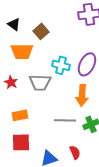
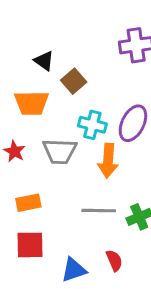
black triangle: (14, 24) -> (44, 61), moved
brown square: (41, 31) -> (74, 81), moved
orange arrow: (82, 95) -> (108, 161), moved

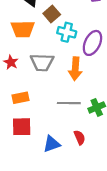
cyan cross: (92, 125) -> (67, 32), moved

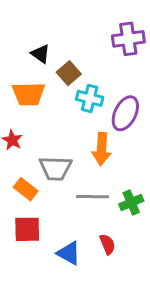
gray trapezoid: (42, 62) -> (55, 168), moved
orange rectangle: (21, 98) -> (26, 189), turned 49
blue triangle: (52, 144) -> (69, 253), turned 48

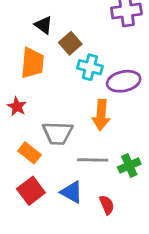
orange trapezoid: (29, 94) -> (32, 63), turned -84
purple ellipse: (125, 113) -> (124, 81), turned 52
red square: (27, 229) -> (31, 191), turned -36
blue triangle: (69, 253) -> (72, 192), moved

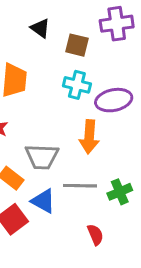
black triangle: (44, 25) -> (40, 28), moved
brown square: (70, 43) -> (77, 45), moved, turned -35
blue triangle: (72, 192) -> (43, 201), moved

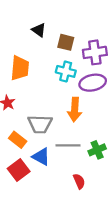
purple cross: (117, 24) -> (95, 52), moved

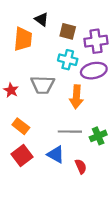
orange trapezoid: (20, 68) -> (23, 39), moved
gray trapezoid: (40, 124) -> (43, 85), moved
blue triangle: (41, 157) -> (56, 154), moved

